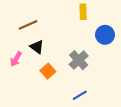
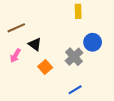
brown line: (28, 25) -> (16, 28), moved
blue circle: (105, 35) -> (93, 42), moved

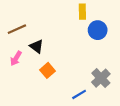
blue circle: (93, 42) -> (98, 30), moved
gray cross: (74, 57) -> (101, 78), moved

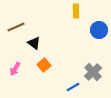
blue circle: (98, 30) -> (99, 30), moved
pink arrow: (16, 58) -> (15, 69), moved

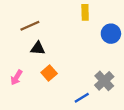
brown line: (16, 27) -> (30, 26), moved
black triangle: (34, 43) -> (38, 48), turned -32

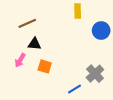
orange square: (49, 73) -> (45, 66), turned -32
pink arrow: (16, 77) -> (20, 60), moved

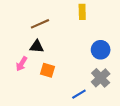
brown line: (27, 23) -> (40, 24), moved
blue circle: (101, 31) -> (101, 50), moved

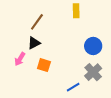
brown line: (40, 24) -> (37, 22), turned -30
black triangle: (37, 47) -> (34, 43), turned -32

